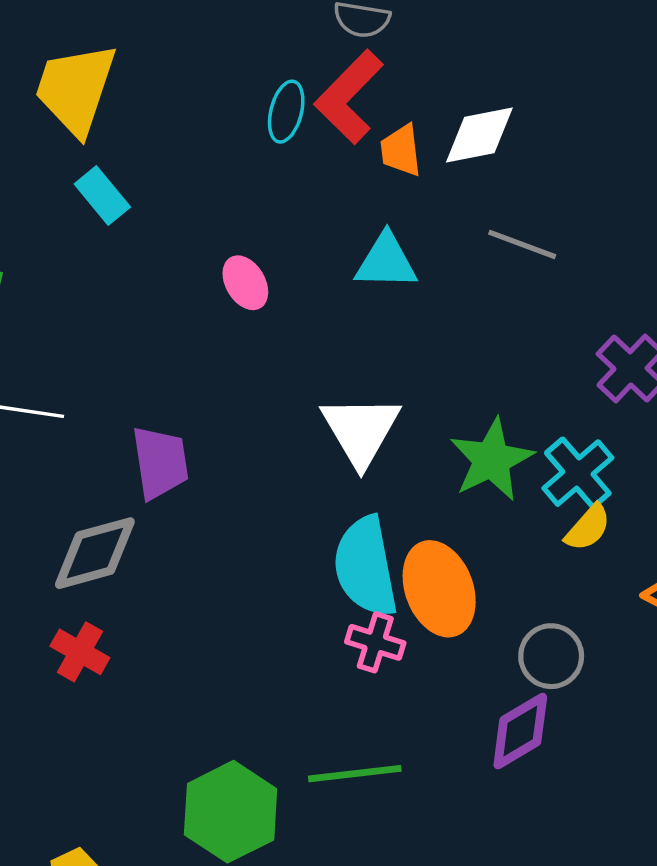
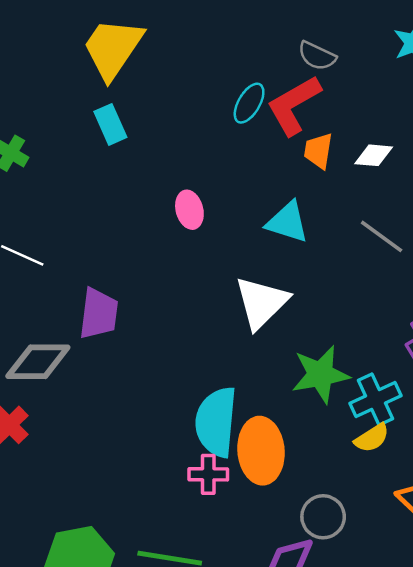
white diamond: (479, 135) -> (374, 155), size x0.7
white triangle: (361, 430) -> (262, 303), moved
pink cross: (375, 642) -> (208, 474), turned -33

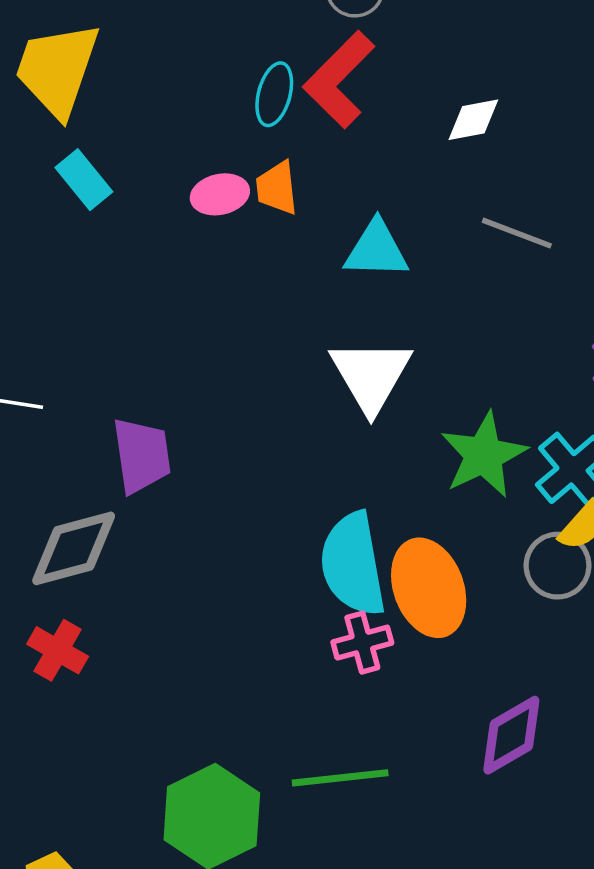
orange trapezoid: (318, 151) -> (277, 188), moved
pink ellipse: (189, 210) -> (220, 194), moved, turned -72
gray circle: (323, 517) -> (558, 566), moved

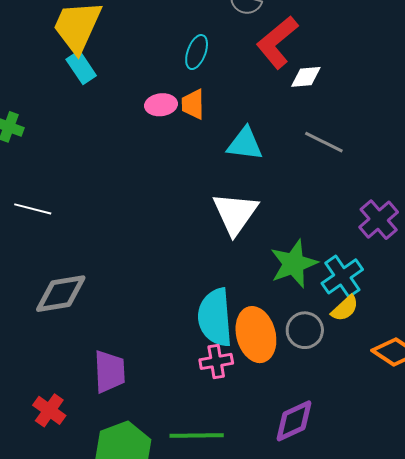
red L-shape: (339, 79) -> (277, 42), moved
cyan rectangle: (84, 180) -> (81, 67), moved
purple trapezoid: (142, 455) -> (110, 371), moved
gray circle: (558, 566) -> (305, 330), moved
red cross: (58, 650) -> (49, 410), moved

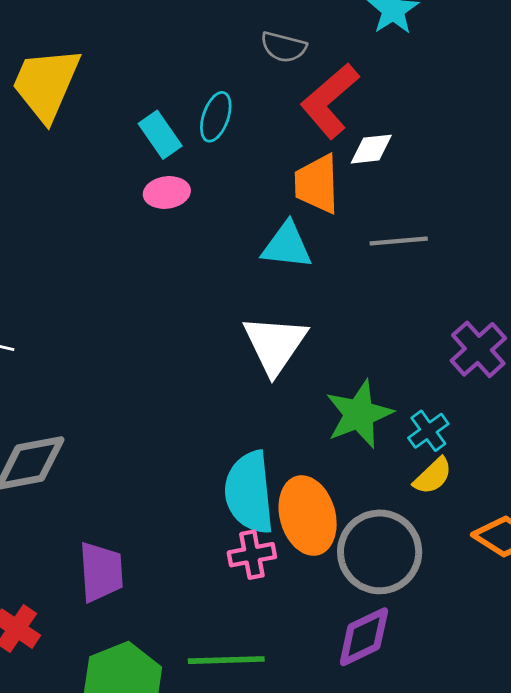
cyan rectangle: (81, 67) -> (160, 135), moved
orange trapezoid: (193, 104) -> (317, 184), moved, size x1.4
gray line: (324, 142) -> (399, 241), turned -30
cyan cross: (342, 276) -> (428, 431), size x0.7
gray circle: (305, 330) -> (380, 552), moved, size x1.6

